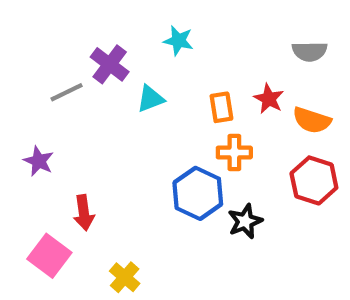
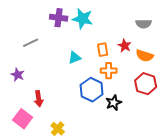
cyan star: (178, 41) -> (83, 19), size x1.5
purple cross: (110, 64) -> (59, 18), moved, turned -30
cyan triangle: (150, 99) -> (75, 58), moved

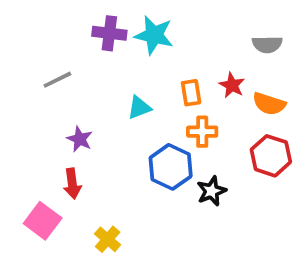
purple star: (18, 75) -> (80, 139), moved

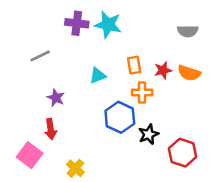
red star: (232, 85) -> (163, 70), moved, turned 30
red hexagon: (271, 156) -> (183, 153), moved

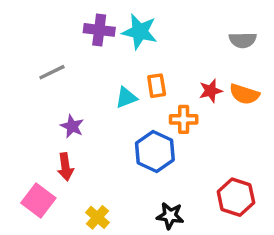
orange rectangle: (134, 65) -> (157, 86), moved
black star: (149, 134) -> (170, 216), moved, turned 30

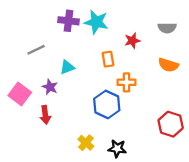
red star: (211, 91) -> (132, 41), moved
cyan triangle: (126, 98) -> (67, 67), moved
red hexagon: (236, 197) -> (171, 124), moved
pink square: (38, 201) -> (20, 94), moved
yellow cross: (97, 217) -> (86, 143), moved

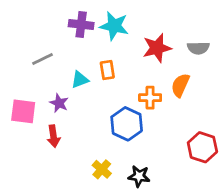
gray semicircle: (167, 28) -> (198, 48), moved
red star: (132, 41) -> (157, 48), size x1.5
orange rectangle: (108, 59) -> (107, 70), moved
orange semicircle: (168, 65) -> (180, 85), moved, turned 96
pink square: (20, 94) -> (23, 111), turned -30

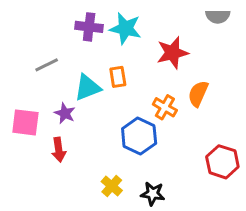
gray semicircle: (198, 48) -> (218, 16), moved
cyan triangle: (80, 80) -> (88, 88), size x1.4
orange cross: (150, 98) -> (165, 107), turned 30

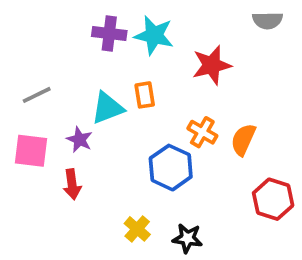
gray line: (47, 65) -> (37, 95), moved
orange semicircle: (198, 94) -> (243, 140), moved

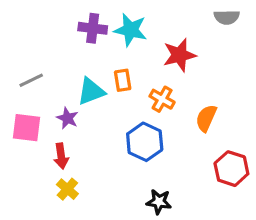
orange cross: (202, 132) -> (162, 99), moved
yellow cross: (137, 229) -> (67, 189), moved

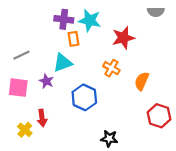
orange rectangle: (123, 80) -> (73, 39), moved
blue hexagon: (145, 142) -> (84, 97), moved
red arrow: (61, 156) -> (42, 118), moved
yellow cross: (67, 189) -> (25, 130), moved

